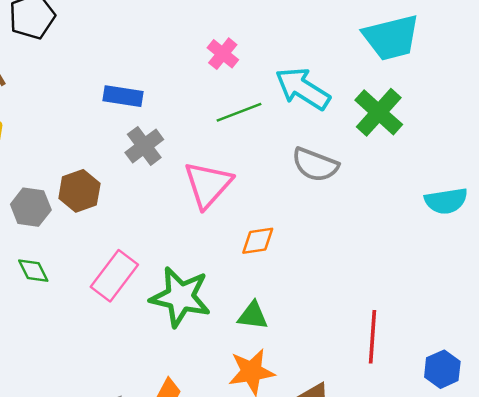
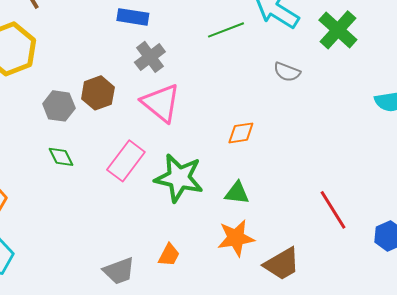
gray semicircle: (315, 165) -> (287, 72), size x0.7
pink triangle: (208, 185) -> (161, 103), moved, turned -33
red line: (373, 337) -> (333, 210), turned -36

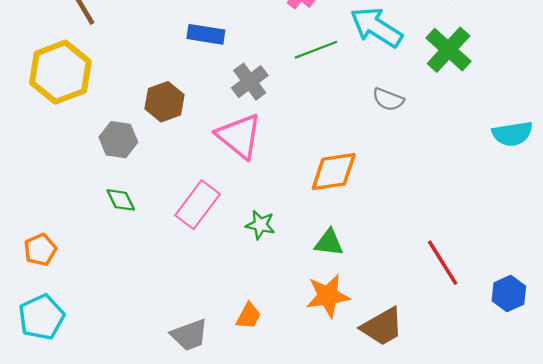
gray cross: (150, 57) -> (250, 82), moved
brown hexagon: (98, 93) -> (164, 102), moved
orange diamond: (241, 133) -> (334, 172), size x1.5
green star: (179, 178) -> (260, 225), size x0.5

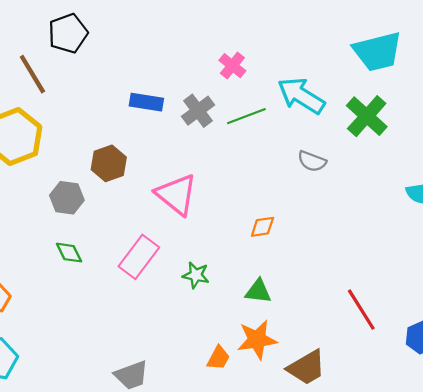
gray cross: (250, 82) -> (198, 111), moved
orange diamond: (334, 172) -> (262, 227), size x0.6
orange trapezoid: (249, 316) -> (218, 358), moved

